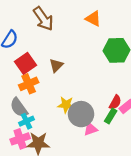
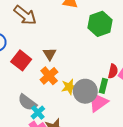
orange cross: (29, 84) -> (49, 76), moved
green rectangle: (111, 116) -> (103, 86), moved
pink triangle: (91, 129) -> (98, 102), size x1.5

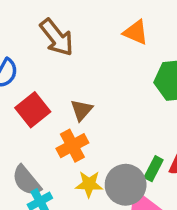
green rectangle: (103, 86) -> (154, 169), moved
yellow star: (69, 87) -> (89, 184), moved

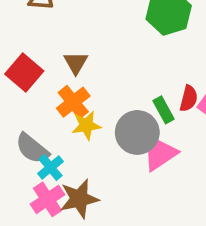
green rectangle: (154, 169) -> (163, 110), turned -45
yellow star: (89, 184) -> (86, 125), moved

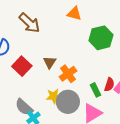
orange cross: (73, 102) -> (68, 74), moved
gray circle: (137, 132) -> (68, 102), moved

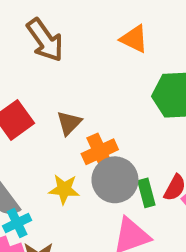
gray circle: (68, 102) -> (115, 180), moved

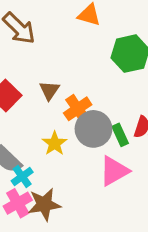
yellow star: (64, 189) -> (55, 143), turned -30

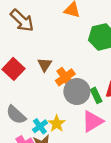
yellow star: (55, 143) -> (57, 124), moved
cyan cross: (22, 177) -> (40, 126), moved

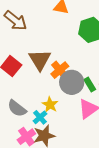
brown triangle: (45, 65) -> (40, 60), size x1.6
yellow star: (57, 124) -> (50, 105), moved

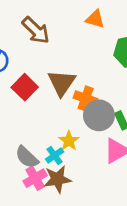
orange cross: (60, 70) -> (86, 98), turned -36
gray semicircle: (17, 108) -> (27, 157), moved

